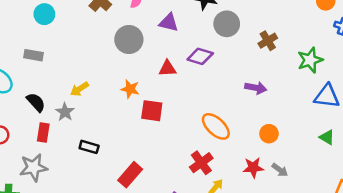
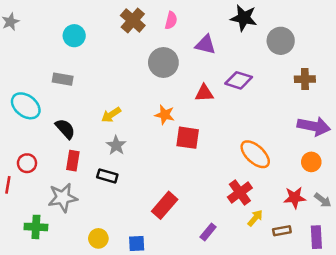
gray circle: (227, 24) -> (281, 41), moved
brown cross: (268, 41) -> (305, 79), moved, turned 30
purple arrow: (256, 88) -> (314, 126), moved, size x1.4
gray star: (65, 112) -> (116, 145), moved
black rectangle: (89, 147) -> (107, 176), moved

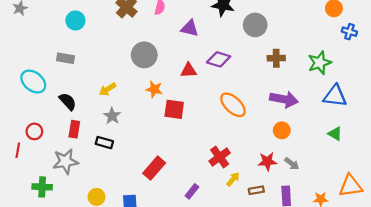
gray circle: (163, 62) -> (144, 55), moved
orange ellipse: (255, 154) -> (233, 105), moved

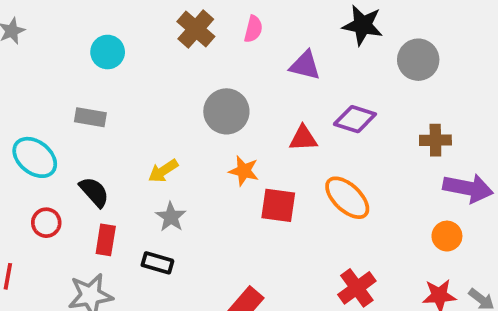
brown cross: (276, 58) -> (435, 140), moved
orange ellipse: (233, 105) -> (347, 198), moved
orange circle: (282, 130) -> (447, 236), moved
red circle: (34, 131) -> (46, 223), moved

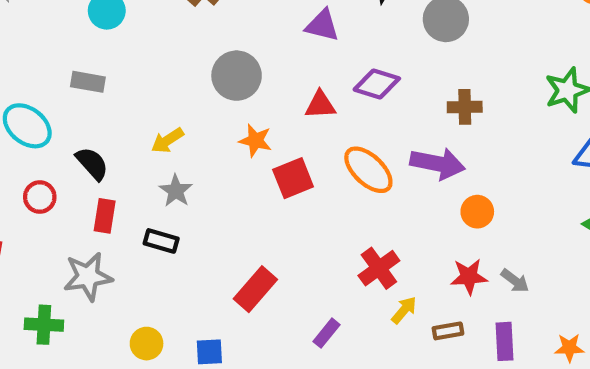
purple arrow: (468, 188) -> (437, 164), moved
red square: (278, 205) -> (293, 178), turned -30

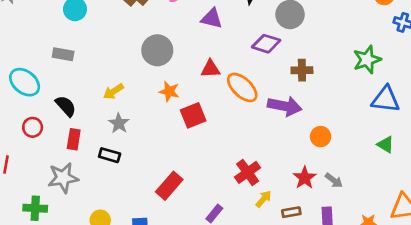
purple diamond: (377, 84) -> (266, 44), moved
orange ellipse: (368, 170) -> (242, 87), moved
orange circle: (477, 212) -> (321, 137), moved
red star: (469, 277) -> (305, 178), turned -30

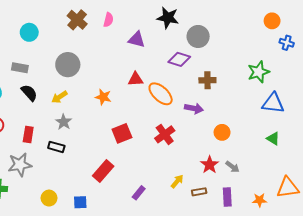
gray circle: (157, 50) -> (68, 65), moved
black semicircle: (66, 106) -> (29, 93), moved
purple arrow: (285, 106) -> (194, 108), size x0.7
red square: (193, 115) -> (122, 133), moved
red cross: (248, 172) -> (165, 134), moved

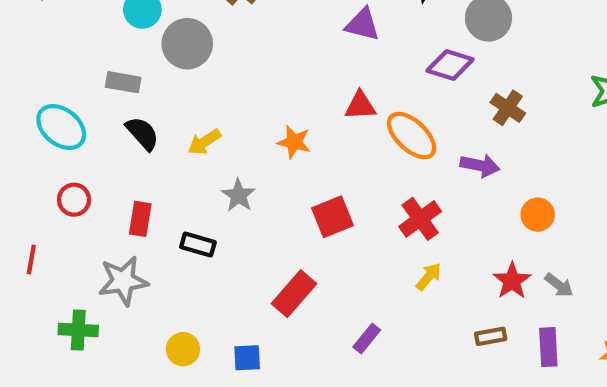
gray circle: (68, 65) -> (187, 44), moved
brown cross: (207, 80) -> (508, 108), turned 35
gray star: (64, 122) -> (239, 195), moved
yellow arrow: (177, 181) -> (429, 277), moved

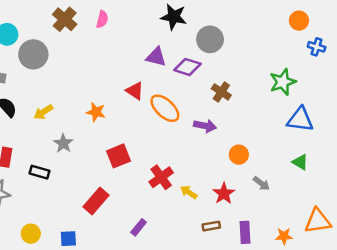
purple triangle: (362, 24) -> (156, 57), moved
red triangle: (360, 106) -> (135, 91), turned 36
red cross: (420, 219) -> (161, 177), moved
yellow arrow: (429, 277) -> (189, 192), moved, turned -96
gray arrow: (559, 285) -> (261, 183), moved

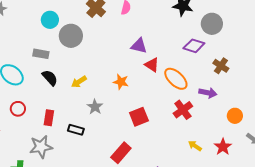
purple triangle: (156, 57) -> (139, 46), moved
red cross: (161, 177) -> (183, 110), moved

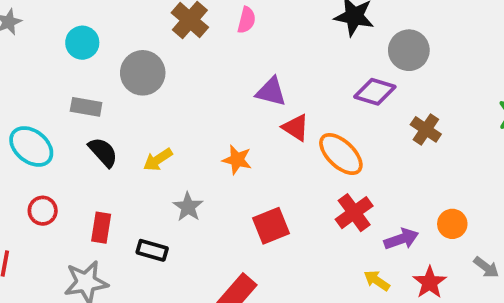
cyan circle: (50, 20) -> (82, 43), moved
purple arrow: (208, 93) -> (401, 239), moved, turned -30

